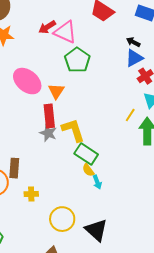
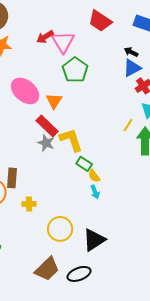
pink triangle: (65, 32) -> (63, 42), turned 35
red rectangle: (49, 116) -> (47, 126), turned -40
green rectangle: (86, 154) -> (84, 164), size x0.7
yellow semicircle: (88, 170) -> (94, 176), moved
black triangle: (96, 230) -> (94, 240), turned 45

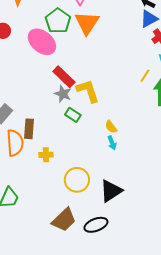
green pentagon: (75, 70) -> (58, 21), moved
orange triangle: (54, 101) -> (87, 23), moved, size x1.5
green rectangle: (84, 164) -> (73, 115), moved

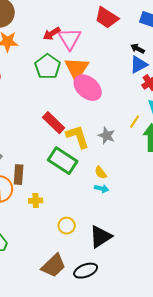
pink ellipse: (42, 42) -> (88, 88), moved
gray star: (63, 94) -> (107, 136), moved
green rectangle: (73, 115) -> (63, 161), size x1.8
cyan arrow: (112, 143) -> (102, 189), turned -56
yellow circle: (77, 180) -> (67, 226), size x0.7

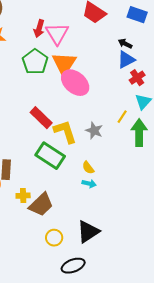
red arrow: (52, 34) -> (39, 29), turned -42
yellow circle: (67, 226) -> (54, 238), moved
brown trapezoid: (54, 266) -> (41, 205), moved

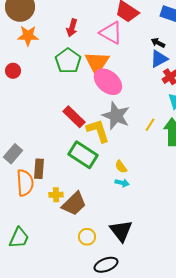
pink triangle: (57, 34) -> (111, 33), moved, turned -30
yellow line: (122, 117) -> (150, 125), moved
gray star: (94, 131) -> (116, 116), moved, size x1.6
black triangle: (88, 232) -> (121, 231), turned -35

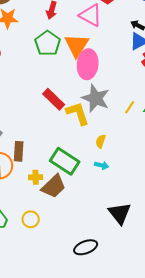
pink ellipse: (108, 82) -> (88, 64), turned 56
green rectangle: (83, 155) -> (65, 161), moved
yellow semicircle: (121, 167) -> (101, 141), moved, turned 56
black triangle: (121, 231) -> (120, 213), moved
yellow circle: (87, 237) -> (31, 219), moved

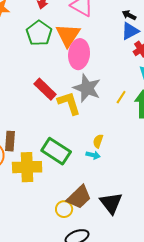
yellow semicircle: (101, 141) -> (98, 141), moved
yellow cross: (36, 177) -> (27, 167), size x2.0
brown trapezoid: (54, 186) -> (79, 197), moved
yellow circle: (31, 219) -> (64, 209), moved

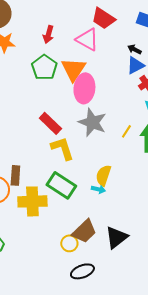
yellow L-shape: (69, 103) -> (62, 148), moved
yellow semicircle: (98, 141) -> (103, 175), size x1.5
black triangle: (111, 203) -> (116, 237), turned 30

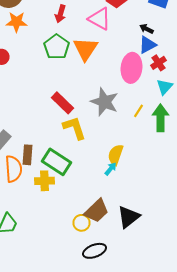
pink ellipse: (84, 88) -> (132, 68), moved
green rectangle: (61, 185) -> (56, 162), moved
cyan arrow: (98, 189) -> (110, 169), turned -64
yellow cross: (32, 201) -> (44, 181), size x0.7

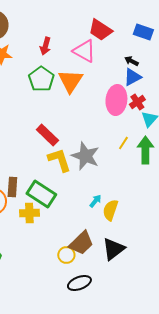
red cross: (158, 63) -> (137, 102), moved
gray star: (104, 102) -> (85, 156), moved
yellow semicircle: (116, 155) -> (110, 210), moved

